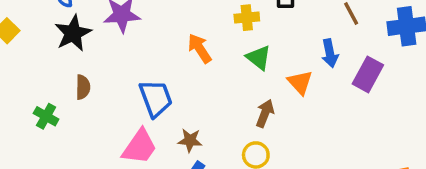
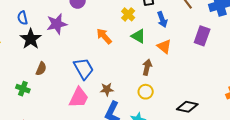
yellow cross: (247, 18) -> (128, 14), turned -32
blue arrow: (330, 53) -> (162, 20), moved
brown semicircle: (83, 87) -> (41, 69), turned 32

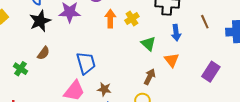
yellow cross: (128, 14) -> (132, 18), moved
orange arrow: (104, 36) -> (110, 19), moved, turned 30
purple rectangle: (202, 36) -> (211, 72), moved

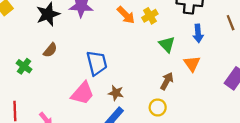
orange arrow: (110, 19) -> (126, 15), turned 132

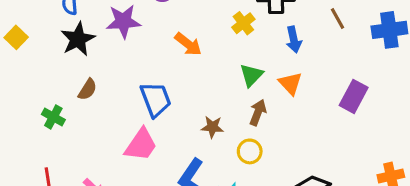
orange arrow: (126, 15) -> (188, 44), moved
yellow cross: (150, 16) -> (243, 23), moved
green triangle: (167, 44) -> (251, 75), moved, turned 36
brown star: (116, 93) -> (212, 127), moved

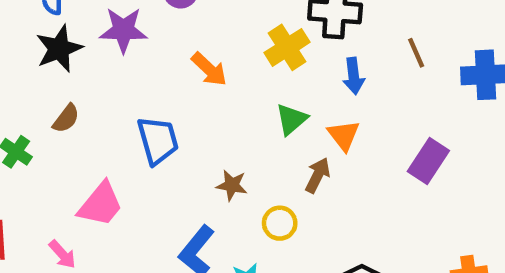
yellow cross: (243, 23) -> (287, 47), size x1.4
brown arrow: (258, 112) -> (318, 175), moved
pink trapezoid: (141, 145) -> (101, 204), moved

